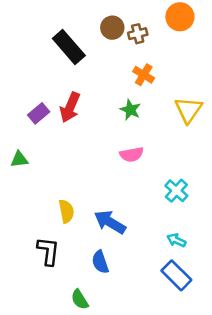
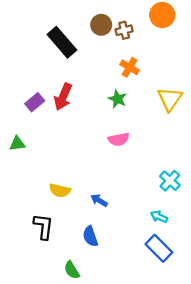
cyan cross: (176, 191) -> (170, 181), moved
yellow semicircle: (66, 211) -> (60, 191), turned 114
blue arrow: (110, 222) -> (99, 200), size x0.6

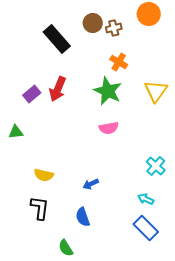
green star: (118, 99) -> (108, 91), size x1.6
yellow semicircle: (60, 191) -> (44, 175), moved
blue arrow: (99, 200) -> (91, 184), turned -56

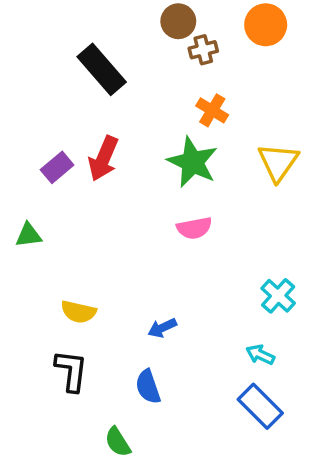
brown circle: (93, 23) -> (178, 21), moved

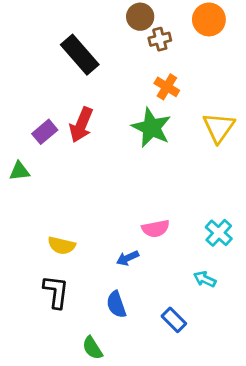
pink semicircle: (194, 228) -> (156, 229), moved
green triangle: (29, 235) -> (19, 171), moved
blue rectangle: (260, 406) -> (174, 320), moved, size x0.7

